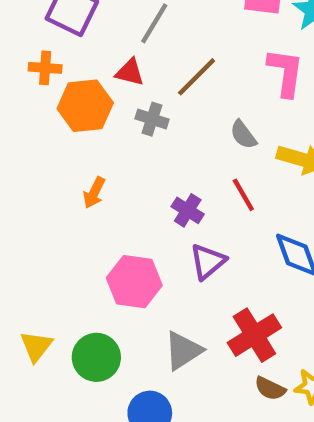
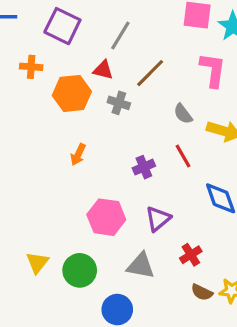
orange cross: (45, 68) -> (31, 67), moved
purple cross: (188, 210) -> (144, 167), turned 35
purple triangle: (208, 262) -> (158, 219), moved
red cross: (254, 335) -> (191, 255), size x0.6
gray triangle: (183, 351) -> (141, 266), turned 44

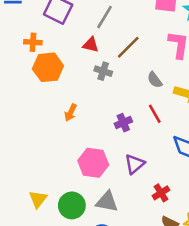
orange hexagon: (72, 93) -> (48, 67), moved
gray triangle: (141, 266) -> (107, 202), moved

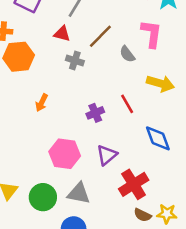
gray semicircle: (155, 80) -> (127, 54), moved
red cross: (161, 193) -> (134, 184), size x1.6

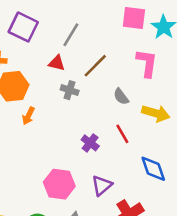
gray semicircle: (127, 54) -> (121, 97), moved
orange arrow: (42, 103) -> (28, 116), moved
purple cross: (95, 113) -> (90, 143), turned -30

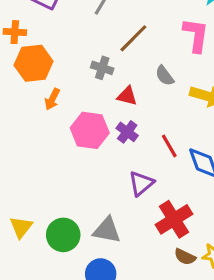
red triangle: (57, 63) -> (127, 96), moved
red line: (122, 134) -> (169, 146), moved
pink hexagon: (59, 184) -> (90, 130), moved

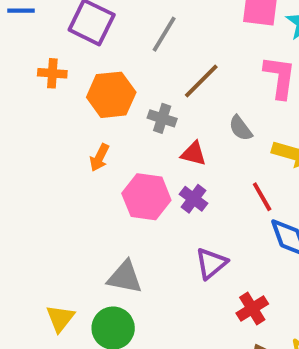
orange hexagon: (34, 63) -> (111, 95), moved
red line: (169, 146) -> (262, 197), moved
red cross: (174, 219) -> (252, 309), size x0.7
gray triangle: (107, 230) -> (125, 277), moved

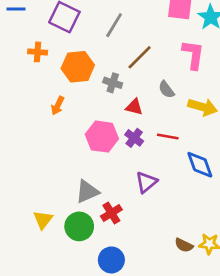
orange arrow: (99, 158) -> (58, 106), moved
red line: (262, 197) -> (168, 137), moved, turned -50
gray triangle: (125, 277) -> (87, 192), turned -35
red cross: (252, 309) -> (111, 213), moved

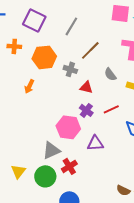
pink hexagon: (102, 137) -> (68, 127), moved
red line: (168, 137) -> (111, 109), turned -35
purple triangle: (146, 182) -> (95, 143), turned 36

